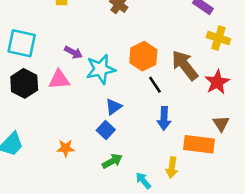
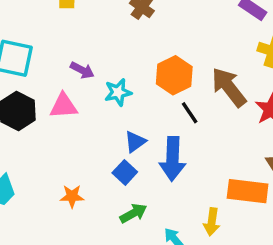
cyan star: (101, 69) -> (118, 92), size x0.7
blue arrow: (164, 118) -> (173, 159), moved, size x1.4

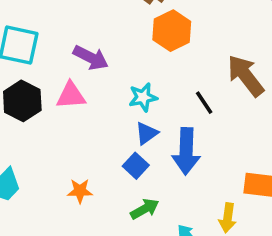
purple arrow: (82, 70) -> (91, 58), size x1.4
orange hexagon: (174, 75) -> (172, 31), moved
cyan star: (118, 92) -> (143, 97), moved

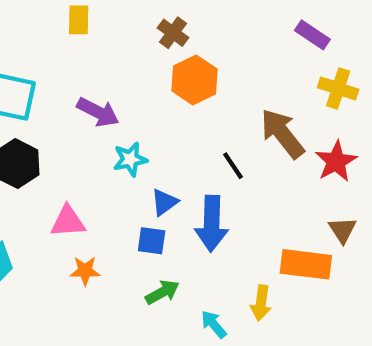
pink triangle: (71, 95) -> (68, 221), moved
cyan star: (143, 97) -> (130, 159), moved
blue square: (136, 166) -> (152, 241), turned -35

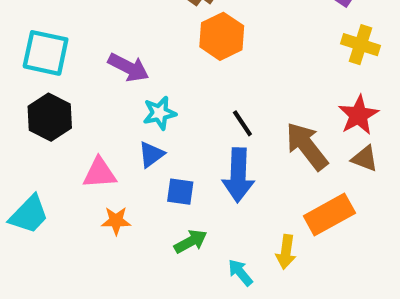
brown arrow: (282, 134) -> (307, 146), moved
black line: (233, 166) -> (242, 123), moved
blue triangle: (164, 202) -> (151, 154), moved
brown triangle: (342, 230) -> (365, 159), moved, turned -36
orange rectangle: (306, 264) -> (329, 215), turned -36

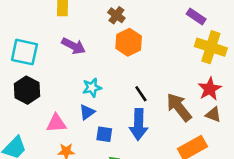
yellow cross: (361, 45) -> (211, 47), size x1.4
purple arrow: (128, 67) -> (74, 46), moved

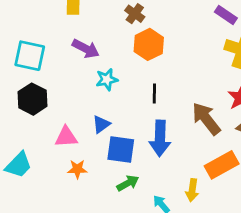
cyan star: (92, 88) -> (107, 79), moved
black line: (141, 94) -> (154, 93), moved, turned 35
blue square: (104, 134) -> (121, 150), size x1.5

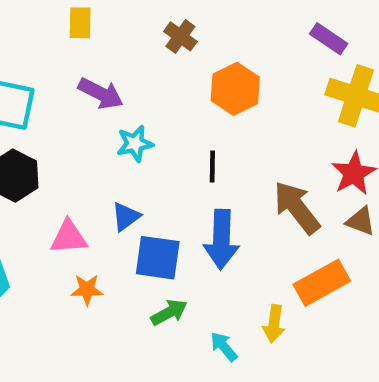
orange hexagon: (149, 44) -> (235, 89), moved

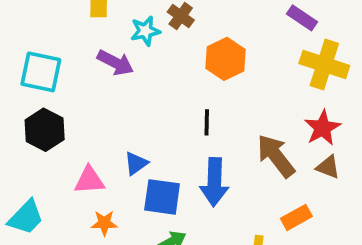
cyan star: (135, 144) -> (145, 31), moved
orange rectangle: (322, 283) -> (296, 217), size x0.7

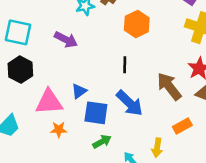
purple arrow: (115, 63) -> (66, 40), moved
pink triangle: (89, 180) -> (49, 102), size x1.4
blue arrow: (214, 182) -> (130, 103), turned -48

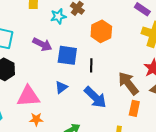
blue triangle: (79, 91) -> (61, 87), moved
blue square: (96, 113) -> (67, 55), moved
orange rectangle: (182, 126) -> (134, 108), moved, turned -49

